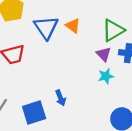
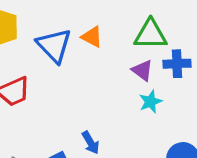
green triangle: (113, 30) -> (151, 34), turned 40

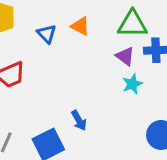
blue triangle: (54, 45) -> (47, 34), size x0.6

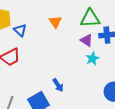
orange triangle: (80, 26) -> (55, 22), turned 32
blue triangle: (47, 34) -> (20, 30), moved

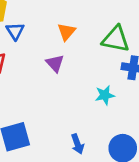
purple triangle: (86, 40) -> (55, 63), moved
blue arrow: (58, 85) -> (77, 144), moved

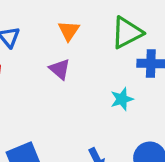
green triangle: (116, 39) -> (127, 33), turned -32

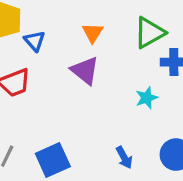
purple triangle: (60, 69) -> (85, 70), size x1.4

